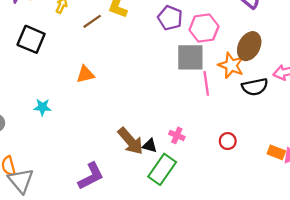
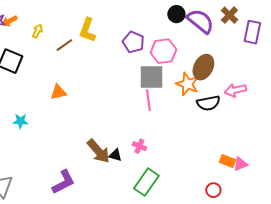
pink line: (206, 83) -> (148, 100), moved
red circle: (228, 141) -> (213, 190), moved
green rectangle: (162, 169) -> (146, 182), moved

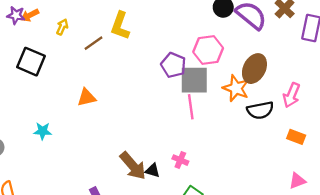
purple pentagon: (133, 42) -> (173, 65), moved
pink arrow: (235, 90) -> (292, 95), turned -55
orange rectangle: (227, 161) -> (296, 137), moved

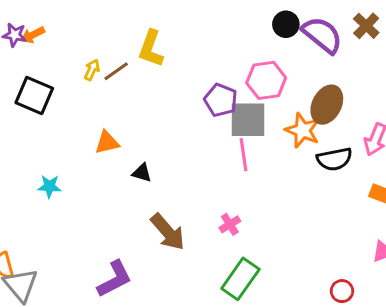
yellow arrow: (62, 27) -> (92, 70), moved
pink cross: (180, 160) -> (230, 224), turned 35
black triangle: (153, 170) -> (142, 173), moved

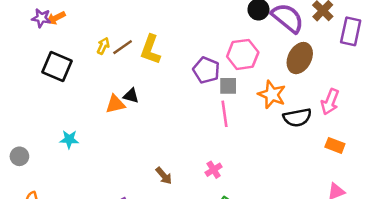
yellow L-shape: (151, 49) -> (150, 50), moved
brown ellipse: (327, 105) -> (300, 58), moved
gray square: (248, 120) -> (228, 86), size x0.6
black triangle: (142, 173) -> (131, 96), moved
brown arrow: (168, 232) -> (164, 176), size x0.6

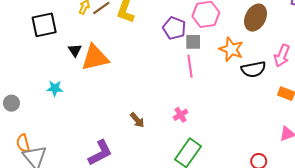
black square: (57, 67) -> (44, 25), turned -35
black triangle: (131, 96) -> (75, 50), moved, turned 40
orange triangle: (115, 104) -> (95, 58), size x1.6

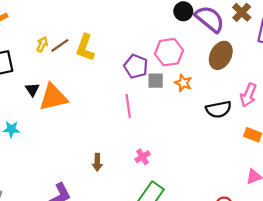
orange star: (231, 49) -> (183, 83), moved, size x0.7
pink line: (190, 66) -> (128, 106), moved
brown arrow: (137, 120) -> (97, 162), turned 42

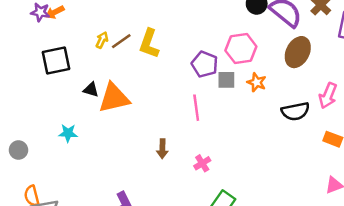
black triangle: (32, 90) -> (91, 90), turned -40
pink cross: (142, 157) -> (202, 163), moved
brown arrow: (97, 162) -> (162, 149), moved

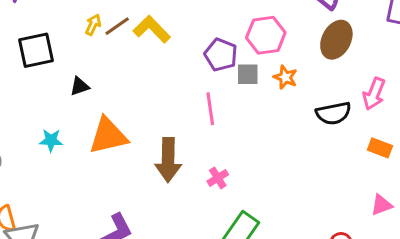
yellow L-shape: (149, 44) -> (152, 29), turned 116
black triangle: (91, 90) -> (80, 86), turned -35
orange triangle: (114, 98) -> (108, 136), moved
brown arrow: (162, 149) -> (168, 160), size x1.8

